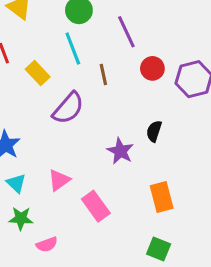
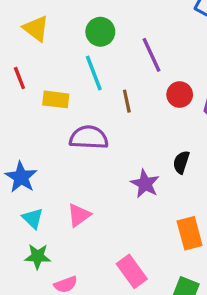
yellow rectangle: (38, 73) -> (56, 99), turned -40
purple semicircle: (68, 108) -> (89, 137), turned -128
pink rectangle: (96, 206) -> (132, 271), moved

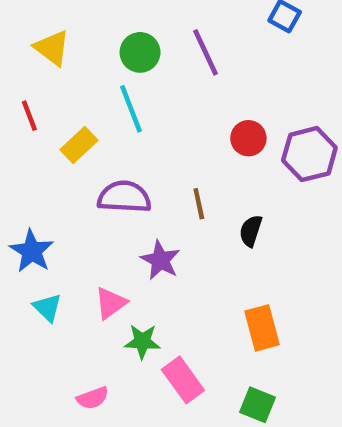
purple line: (152, 55) -> (206, 52), moved
yellow rectangle: (56, 99) -> (79, 145), turned -50
brown line: (127, 101) -> (199, 204), moved
purple star: (145, 184) -> (160, 260), moved
green star: (38, 256) -> (142, 341), moved

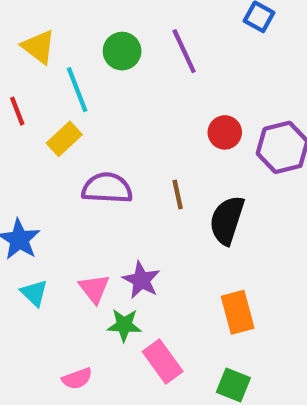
cyan line: (131, 109) -> (77, 90), moved
black semicircle: (251, 231) -> (227, 220), size x1.6
purple star: (160, 260) -> (141, 280), moved
pink triangle: (111, 303) -> (94, 289), turned -32

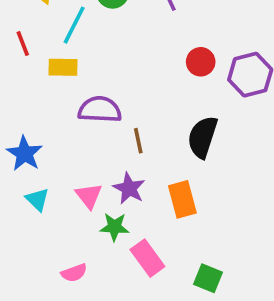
cyan line: (77, 90) -> (74, 25), turned 48
yellow rectangle: (64, 139) -> (63, 67), turned 44
brown line: (178, 194) -> (138, 141), moved
orange rectangle: (238, 312) -> (182, 199), moved

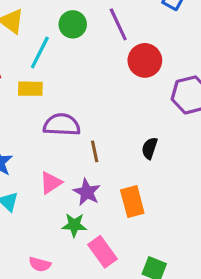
red circle: (201, 62) -> (145, 60), moved, size x1.4
black semicircle: (202, 137) -> (150, 148), size x0.6
pink triangle: (89, 196) -> (51, 183), moved, turned 35
pink semicircle: (74, 273) -> (40, 264), turned 35

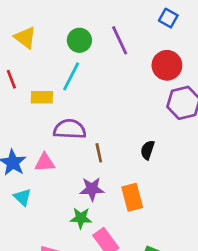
cyan line: (40, 53) -> (71, 76), moved
red circle: (145, 60) -> (167, 65), moved
pink triangle: (51, 183) -> (45, 163), moved, turned 30
purple star: (87, 192) -> (92, 189), turned -30

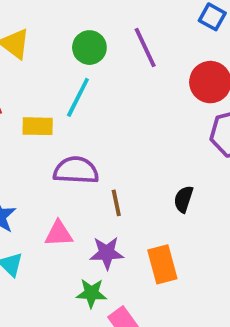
pink triangle: (45, 163) -> (59, 234), moved

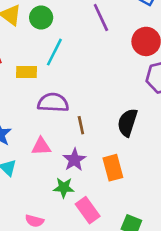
green circle: (89, 48) -> (41, 18), moved
black semicircle: (183, 199) -> (127, 123), size x1.5
purple star: (107, 253) -> (74, 160), turned -30

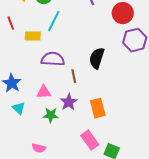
black semicircle: (127, 123) -> (97, 58), moved
green star: (64, 188) -> (51, 115), moved
pink rectangle: (88, 210) -> (90, 140), moved

